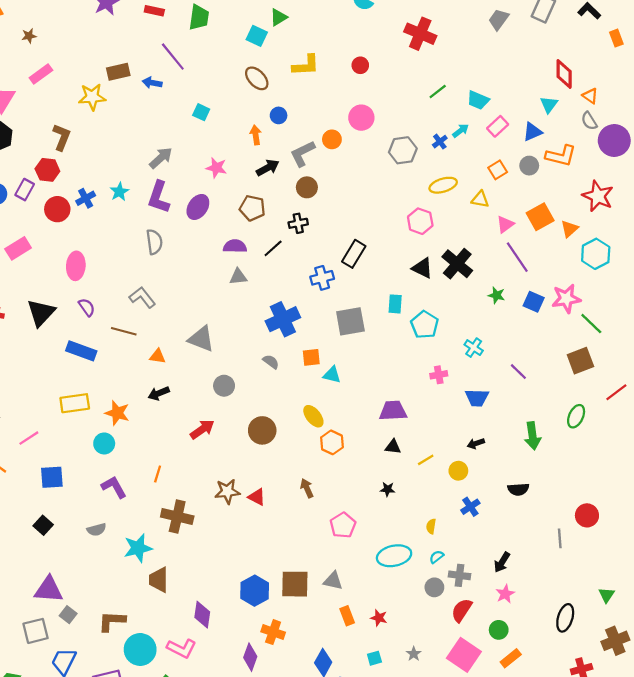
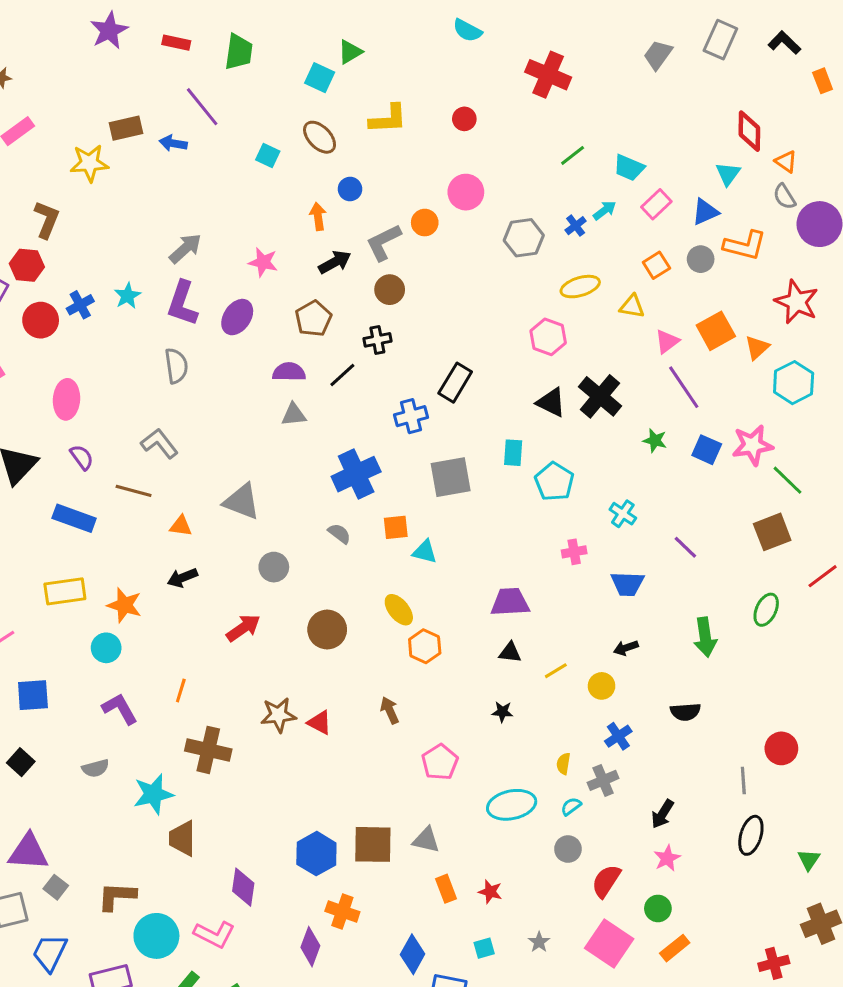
cyan square: (201, 112) -> (268, 155), moved
brown pentagon: (252, 208) -> (313, 319), turned 30
gray cross: (459, 575) -> (603, 780), moved, turned -30
black ellipse: (565, 618) -> (751, 835), moved

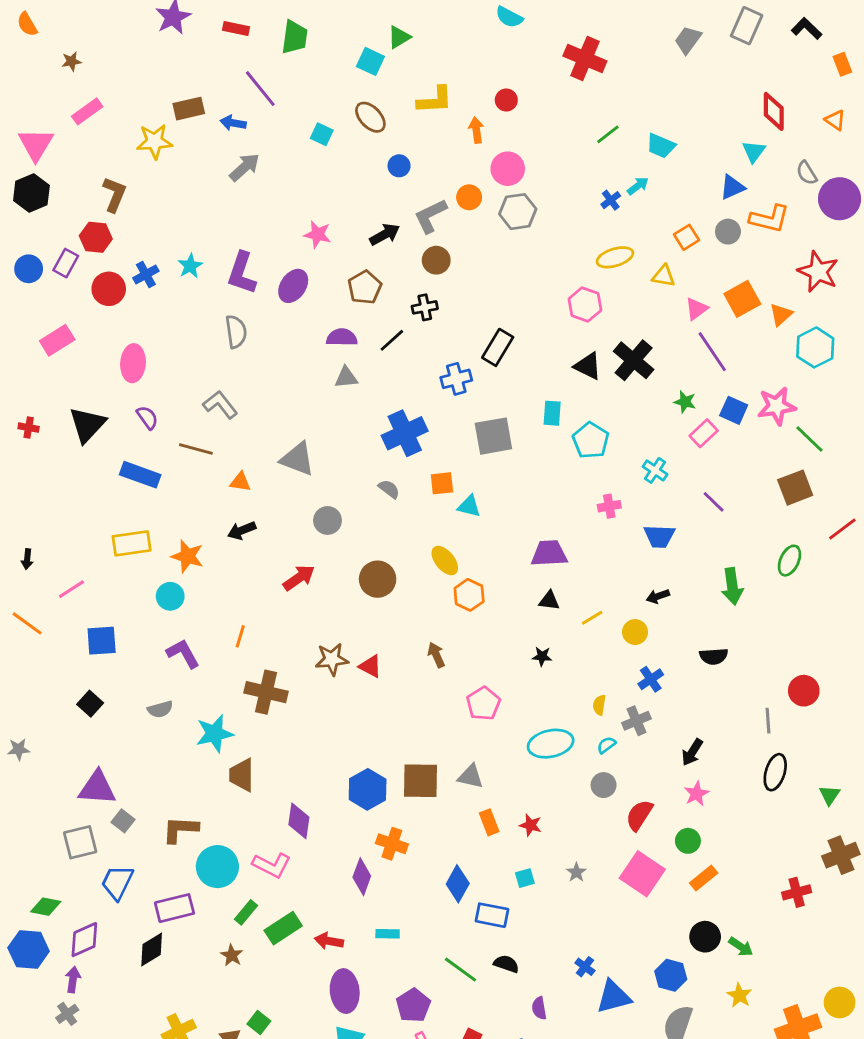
orange triangle: (786, 162) -> (835, 120), moved
pink rectangle: (656, 204) -> (704, 433), moved
orange arrow: (318, 216) -> (476, 130), moved
gray hexagon: (524, 238) -> (518, 212), moved
gray arrow: (185, 248) -> (245, 167), moved

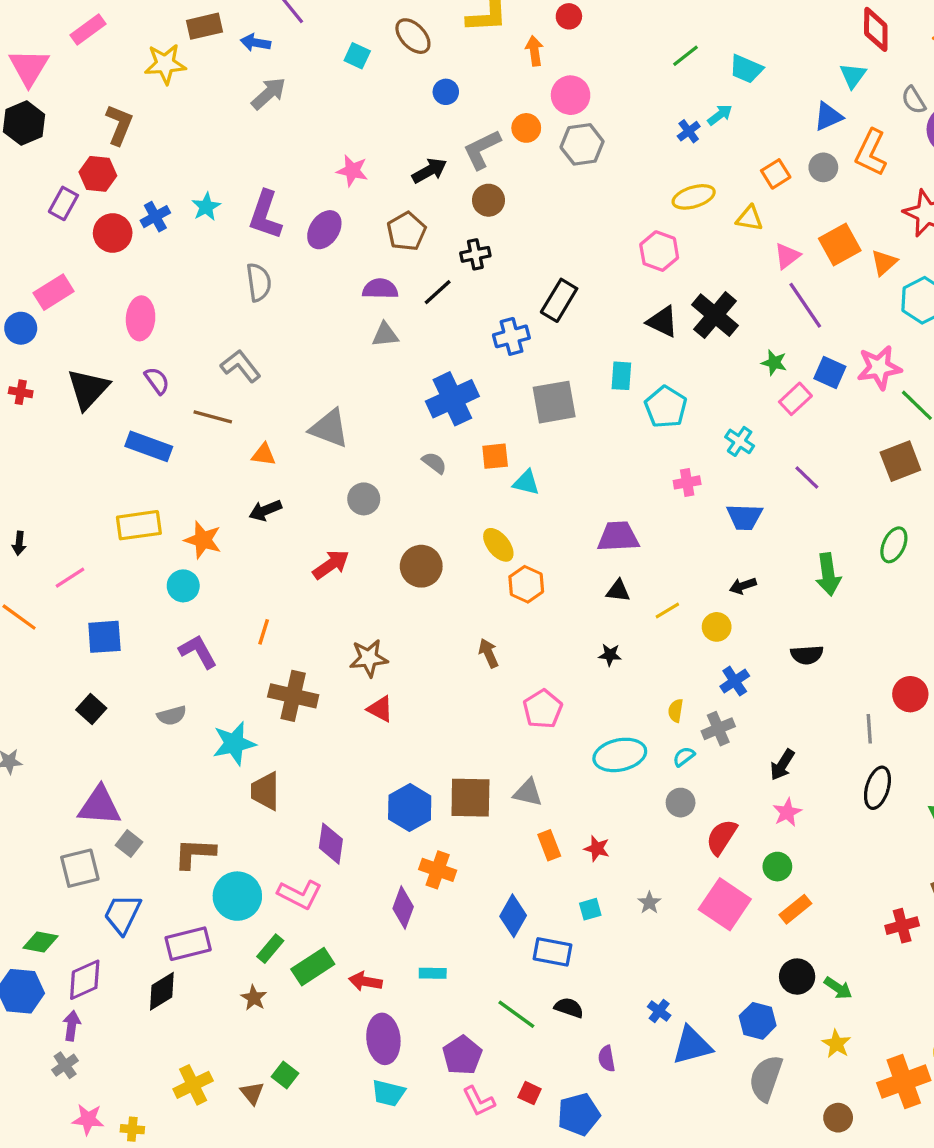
orange L-shape: (769, 219) -> (871, 153), turned 102
blue circle: (29, 269) -> (21, 328), moved
red triangle: (370, 666) -> (380, 709), moved

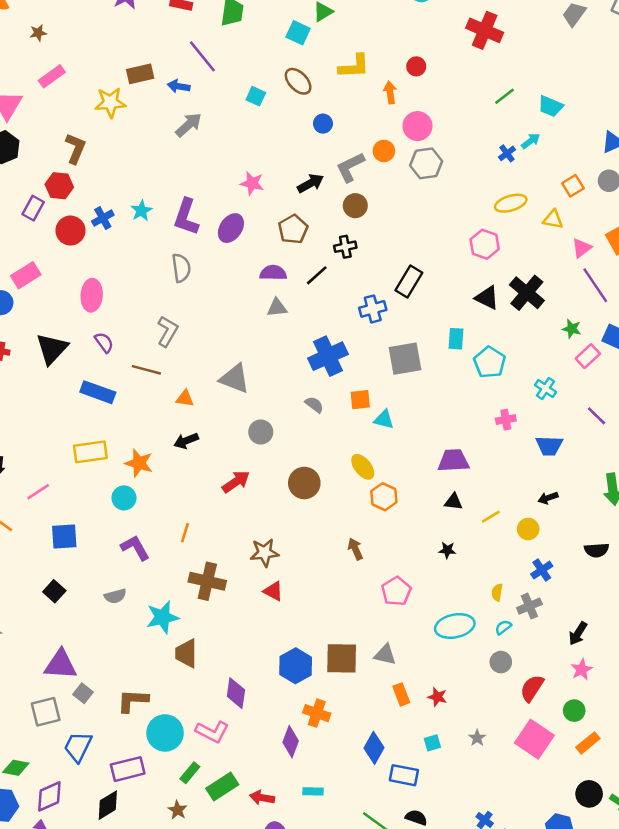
gray L-shape: (241, 366) -> (168, 331), turned 68

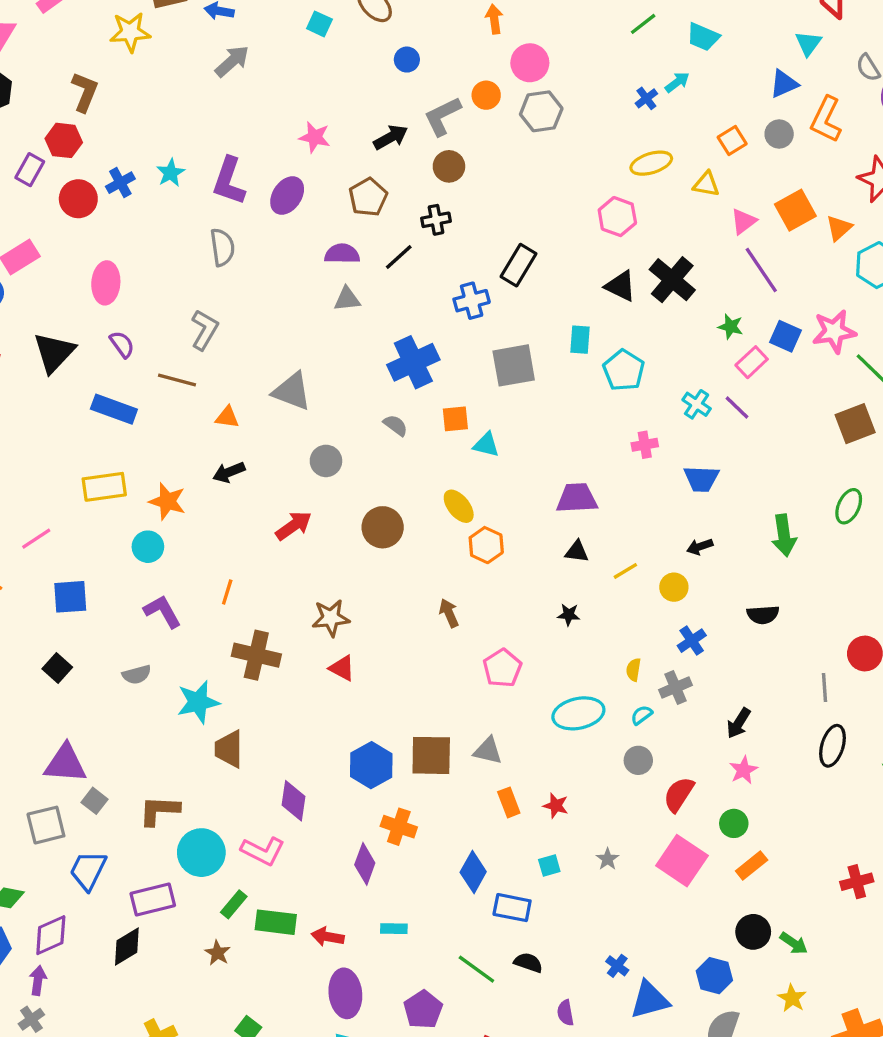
purple line: (597, 416) -> (737, 408), moved
green rectangle: (222, 786) -> (276, 922), turned 40

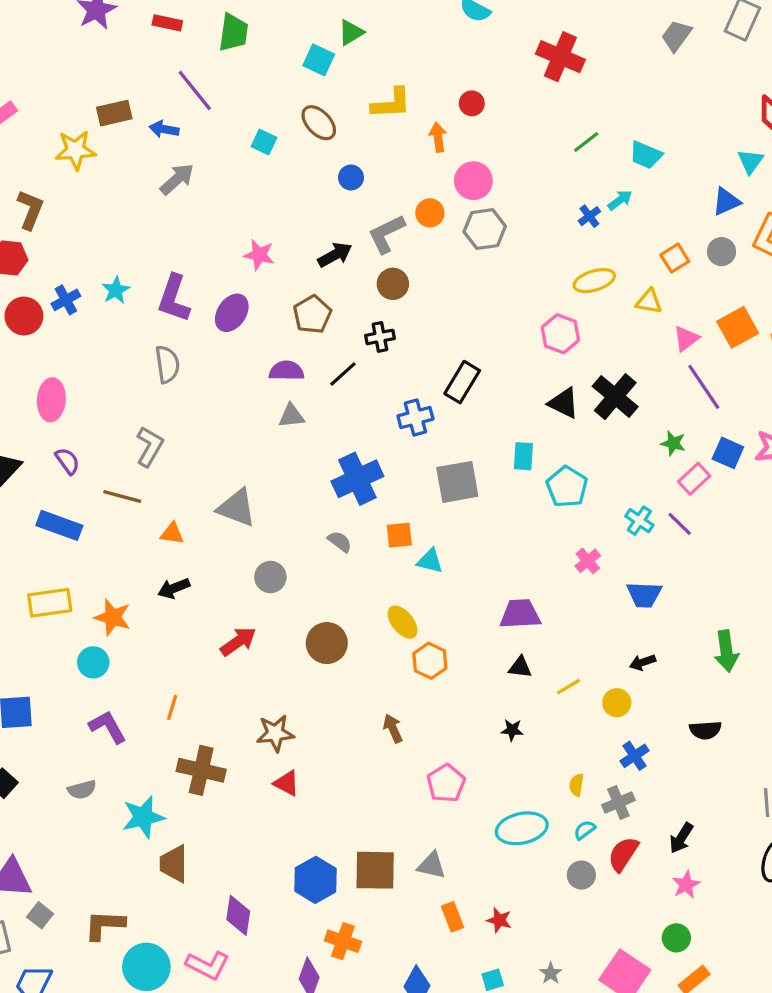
pink cross: (645, 445) -> (588, 561), turned -30
red semicircle: (679, 794) -> (623, 854), moved

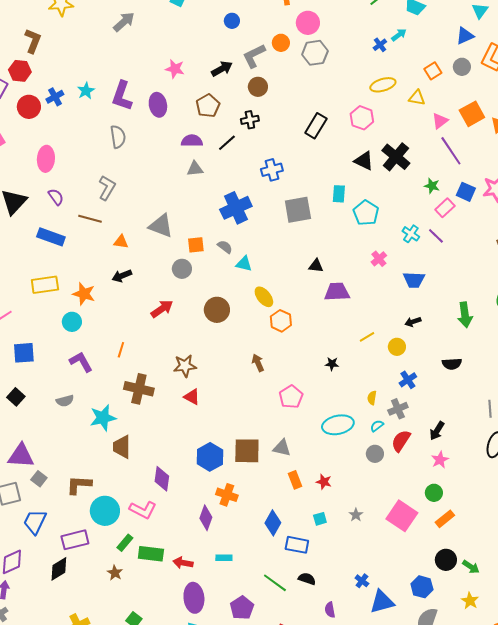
purple ellipse: (232, 313) -> (158, 105), turned -45
black rectangle: (462, 382) -> (316, 126), moved
orange square: (399, 535) -> (196, 245), moved
cyan triangle: (430, 561) -> (244, 264), moved
black triangle: (520, 667) -> (316, 266), moved

